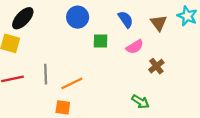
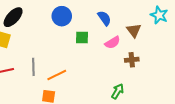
brown triangle: (159, 23) -> (134, 30), moved
brown cross: (156, 66) -> (132, 60), turned 32
green arrow: (140, 102) -> (118, 91), turned -91

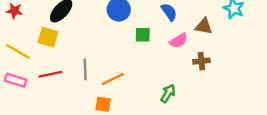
brown triangle: (134, 30) -> (204, 26), turned -42
green arrow: (118, 91) -> (168, 93), moved

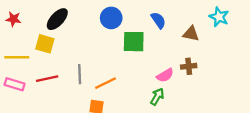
green square: (143, 35) -> (134, 42), size x1.5
pink semicircle: (179, 41) -> (165, 75), moved
yellow line: (18, 52) -> (17, 57), turned -30

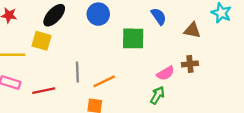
blue circle: (111, 18) -> (98, 14), moved
red line: (47, 79) -> (44, 91), moved

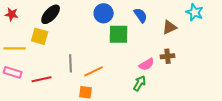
blue circle: (98, 14) -> (104, 13), moved
brown triangle: (192, 30) -> (170, 27), turned -35

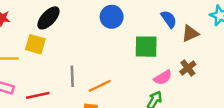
blue semicircle: (141, 15) -> (169, 19), moved
green square: (119, 34) -> (146, 47), moved
brown cross: (168, 56) -> (188, 68), turned -32

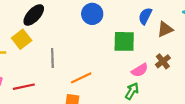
blue semicircle: (169, 19) -> (145, 16), turned -119
yellow square: (35, 44) -> (22, 39), turned 36
gray line: (72, 76) -> (52, 58), moved

